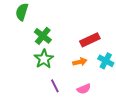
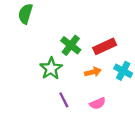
green cross: (43, 36) -> (71, 45), moved

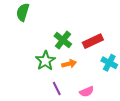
orange arrow: (93, 72) -> (69, 64), moved

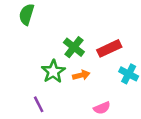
purple line: (57, 89) -> (39, 104), moved

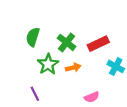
green semicircle: (27, 14) -> (33, 37), moved

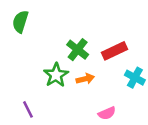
green semicircle: (33, 37) -> (20, 22), moved
purple line: (35, 94) -> (28, 109), moved

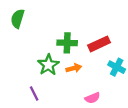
green cross: (78, 50) -> (67, 43), turned -36
purple line: (28, 109) -> (34, 93), moved

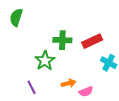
orange arrow: (74, 68) -> (69, 83), moved

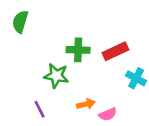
green star: (45, 61) -> (56, 76), turned -30

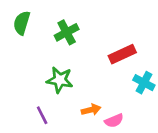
green cross: (78, 50) -> (67, 32), moved, turned -30

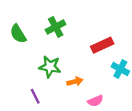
green semicircle: (22, 23) -> (18, 34), moved, turned -48
orange arrow: (91, 110) -> (75, 81), moved

